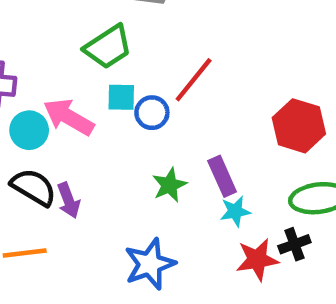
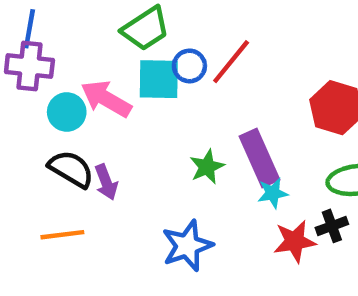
cyan square: (121, 97) -> (159, 79), size x1.5
blue circle: (152, 113) -> (189, 66), moved
purple rectangle: (222, 176) -> (260, 158), size x1.4

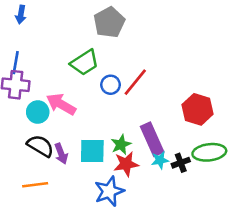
cyan square: (159, 79) -> (92, 151), moved
black cross: (332, 226) -> (181, 163), moved
red star: (295, 241) -> (126, 164), moved

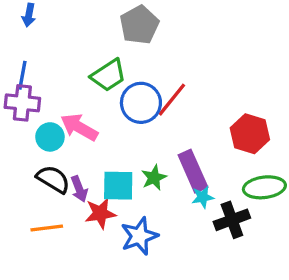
blue circle: (111, 85) -> (141, 103), size x1.6
black cross: (181, 163) -> (232, 220), moved, size x1.5
red star: (126, 164) -> (100, 213), moved

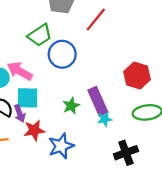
red line: (172, 100) -> (96, 20), moved
cyan square: (118, 186) -> (27, 98), moved
black cross: (232, 220) -> (126, 153), moved

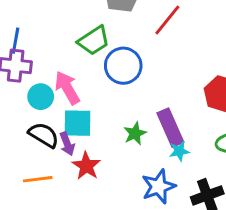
pink arrow: (20, 71) -> (67, 88), turned 30
red star: (34, 130) -> (86, 166), turned -30
blue star: (61, 146) -> (159, 187), moved

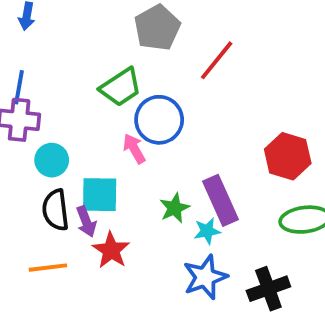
pink arrow: (67, 88) -> (134, 149), moved, size x0.7
black semicircle: (44, 135) -> (55, 210), turned -128
cyan star: (179, 151) -> (207, 231), moved

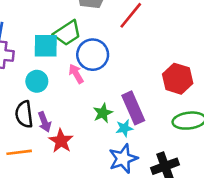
cyan circle: (52, 160) -> (37, 81), moved
cyan square: (100, 195) -> (46, 46), moved

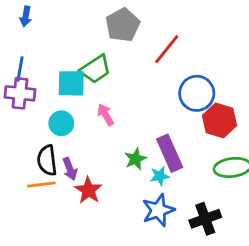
blue circle: (93, 55) -> (197, 93), moved
orange line: (19, 152) -> (41, 185), moved

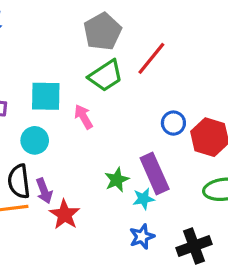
green trapezoid: (96, 69) -> (106, 76), moved
blue circle: (197, 93) -> (173, 123), moved, size x0.6
pink arrow: (105, 115) -> (84, 117), moved
blue star: (158, 210) -> (142, 237), size x0.7

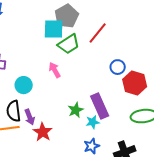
cyan square: (46, 96) -> (54, 29), moved
blue circle: (173, 123) -> (118, 67), moved

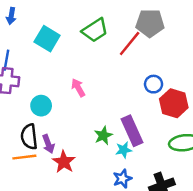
gray pentagon: (67, 16) -> (150, 23), moved, turned 30
cyan square: (54, 29) -> (47, 39), moved, turned 30
green trapezoid: (69, 44) -> (95, 30), moved

